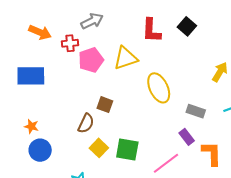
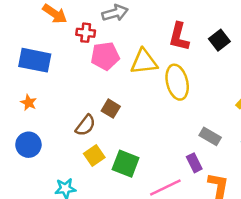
yellow ellipse: (159, 88) -> (177, 82), moved
orange star: (31, 126) -> (29, 103), moved

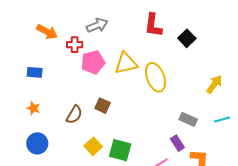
red L-shape: (179, 37) -> (153, 25), moved
blue rectangle: (35, 60) -> (35, 72), size x0.6
brown semicircle: (85, 125) -> (74, 115), moved

